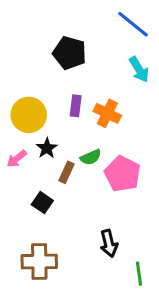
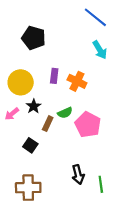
black pentagon: (70, 53) -> (34, 38), moved
green line: (139, 274) -> (101, 184), moved

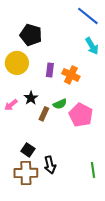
yellow circle: (21, 82) -> (17, 63), moved
black square: (30, 145) -> (28, 150), moved
black arrow: (78, 175) -> (50, 165), moved

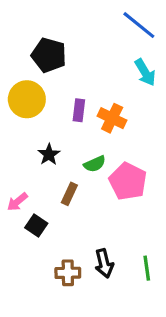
pink arrow: (11, 105) -> (17, 202), moved
brown rectangle: (44, 114) -> (69, 194), moved
black square: (28, 150) -> (36, 225), moved
black arrow: (50, 165) -> (104, 263), moved
brown cross: (26, 173) -> (68, 273), moved, size x0.7

